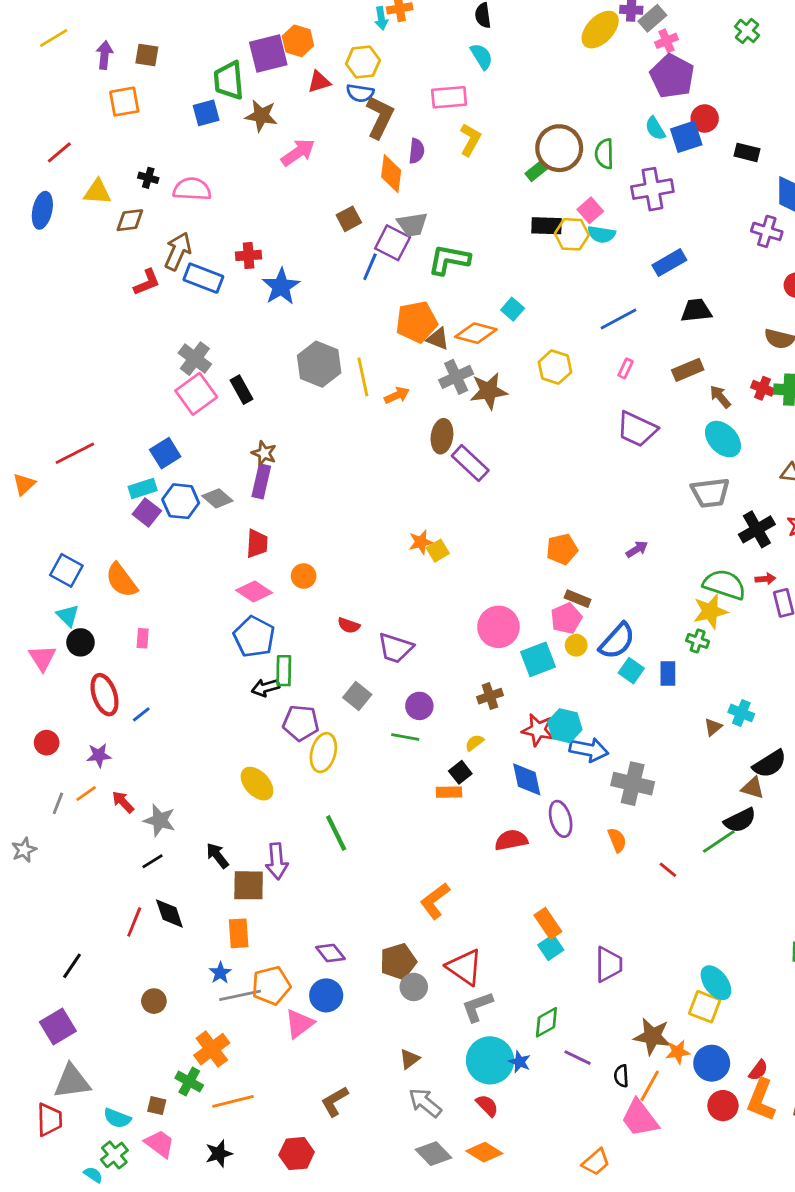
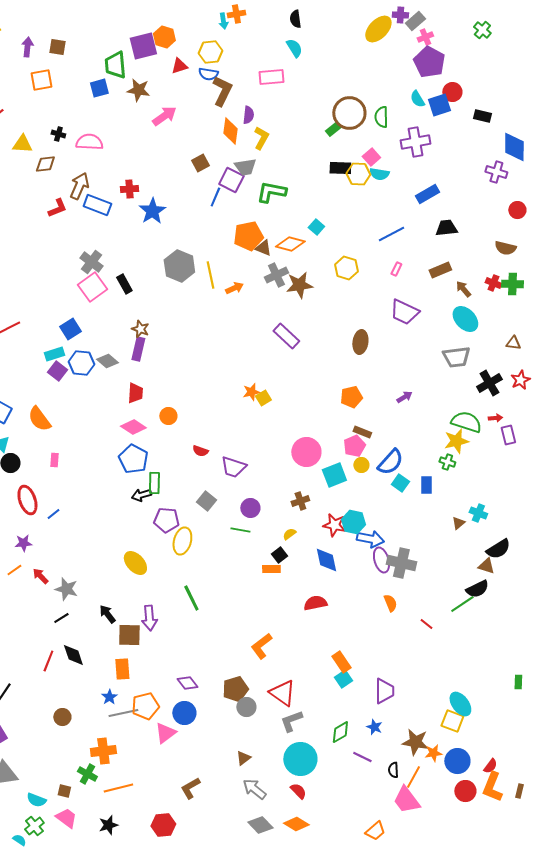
yellow L-shape: (470, 140) -> (261, 138), moved
brown ellipse: (442, 436) -> (360, 342), moved
purple ellipse: (561, 819) -> (381, 560), moved
orange cross: (212, 1049) -> (103, 751), turned 30
blue star: (520, 1062) -> (374, 727), moved

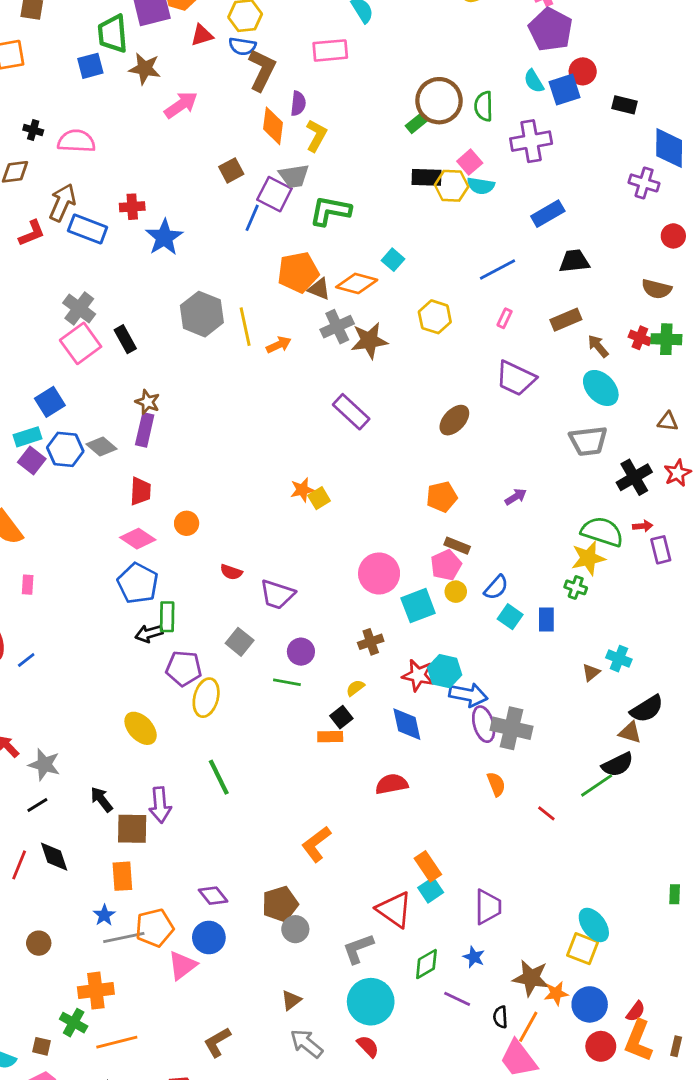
brown ellipse: (360, 342) -> (454, 420), turned 35
blue semicircle: (390, 462) -> (496, 587), size x0.7
red triangle: (282, 693) -> (394, 910), moved

